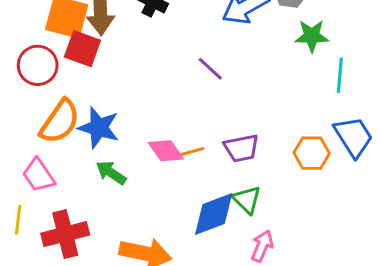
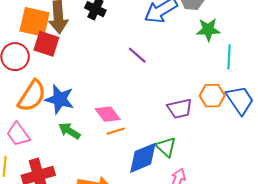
purple trapezoid: (241, 148) -> (180, 109), moved
orange line: (191, 152) -> (116, 131), moved
orange hexagon: (312, 153) -> (212, 96), moved

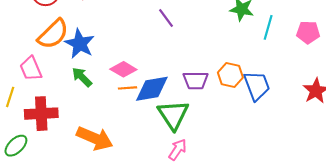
cyan line: (229, 57) -> (268, 27), moved
pink diamond: (108, 114) -> (123, 69), turned -35
green triangle: (166, 147) -> (173, 115), size x1.5
blue diamond: (143, 158) -> (152, 89), moved

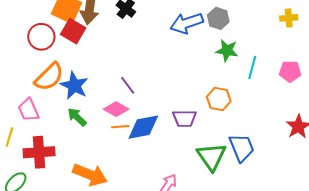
purple line: (166, 18) -> (128, 85), moved
orange hexagon: (230, 75) -> (219, 99), moved
blue trapezoid: (257, 86) -> (242, 148), moved
green triangle: (173, 115) -> (212, 157), moved

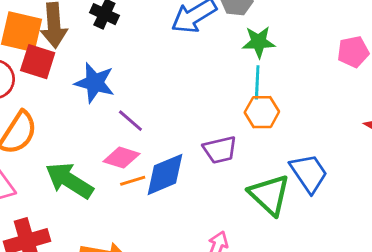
cyan line: (252, 67) -> (257, 82), moved
blue star: (74, 86) -> (95, 83), moved
green arrow: (77, 117) -> (69, 180), size x1.6

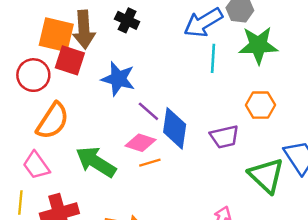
green star: (259, 42) -> (258, 45), size x1.4
cyan line: (257, 82) -> (213, 58), moved
blue diamond: (165, 174) -> (175, 128), moved, turned -60

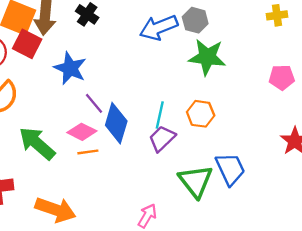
cyan line: (213, 58) -> (160, 115), moved
purple trapezoid: (224, 137) -> (162, 138), turned 140

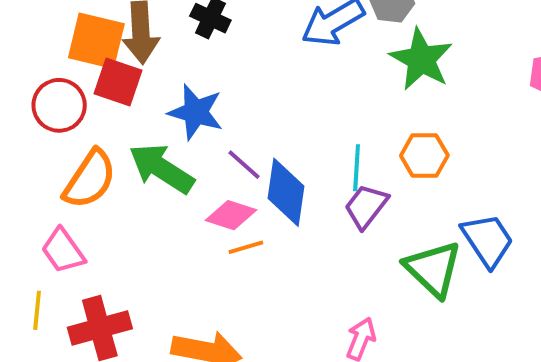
green star: (207, 57) -> (421, 59), turned 30
green arrow: (37, 143) -> (162, 169), moved

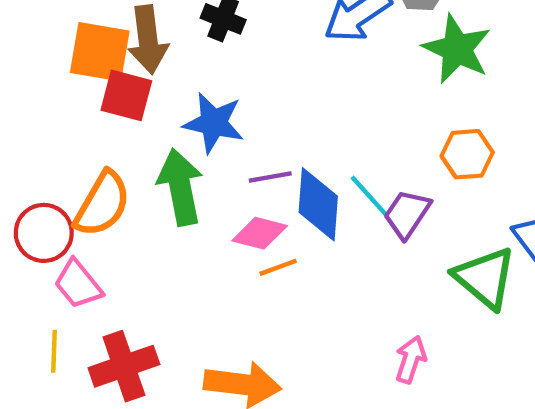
red circle: (59, 105) -> (44, 233), moved
purple line: (244, 165) -> (270, 177), turned -48
cyan line: (357, 168) -> (369, 196), moved, turned -42
green arrow: (162, 169) -> (180, 187), turned 50

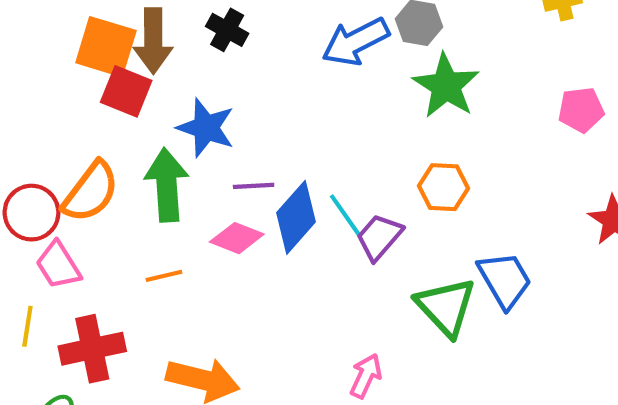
blue diamond: (318, 204) -> (296, 217), turned 30
orange line: (278, 267) -> (164, 276), moved

